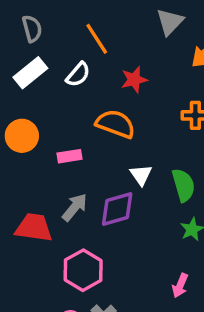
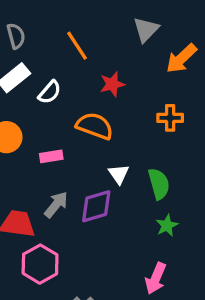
white semicircle: (78, 75) -> (50, 92), moved
pink hexagon: (83, 270) -> (40, 264), moved
pink arrow: (180, 286) -> (156, 278), size x1.4

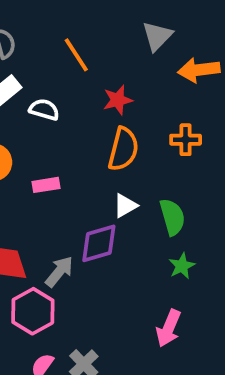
orange arrow: (181, 58) -> (199, 70), turned 36
white semicircle: (50, 92) -> (44, 110), turned -115
orange semicircle: (95, 126) -> (123, 149), moved, turned 84
white triangle: (119, 174) -> (125, 206), turned 35
gray arrow: (56, 205) -> (59, 272), moved

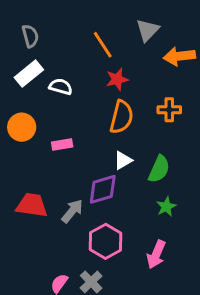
orange line: (76, 55) -> (103, 45), moved
green semicircle: (172, 217) -> (159, 169), turned 40
pink hexagon: (33, 311) -> (106, 241), moved

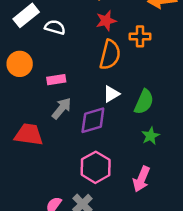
orange cross: (169, 110) -> (140, 36), moved
gray arrow: (72, 211) -> (62, 108), moved

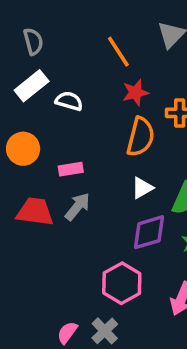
purple diamond: (93, 120) -> (149, 232), moved
red trapezoid: (29, 135) -> (35, 212), moved

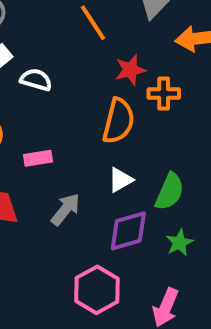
red star: (135, 93) -> (130, 70), moved
gray arrow: (78, 207) -> (65, 209), moved

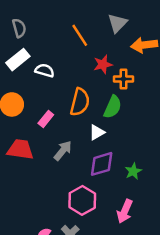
orange semicircle: (119, 121) -> (80, 102), moved
pink rectangle: (38, 158) -> (46, 119), turned -42
green semicircle: (170, 192) -> (113, 107), moved

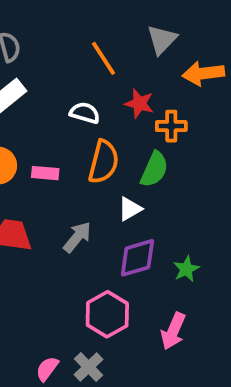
red star: (103, 64) -> (139, 103), turned 30
white semicircle: (45, 71) -> (85, 113), moved
pink rectangle: (46, 119) -> (45, 173), moved, turned 56

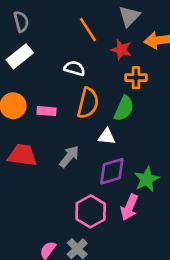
red star: (139, 103) -> (121, 50), moved
white triangle: (130, 209) -> (107, 136), turned 36
green star: (186, 269) -> (147, 179), size x1.4
pink arrow: (173, 331) -> (129, 207), moved

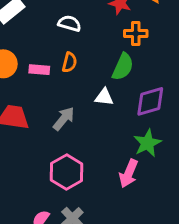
orange semicircle: (88, 103) -> (69, 62), moved, size x0.6
purple diamond: (112, 171) -> (150, 101), moved
pink hexagon: (91, 211) -> (67, 172), moved

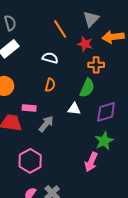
pink rectangle: (39, 70) -> (29, 108), moved
pink hexagon: (67, 172) -> (30, 161), moved

